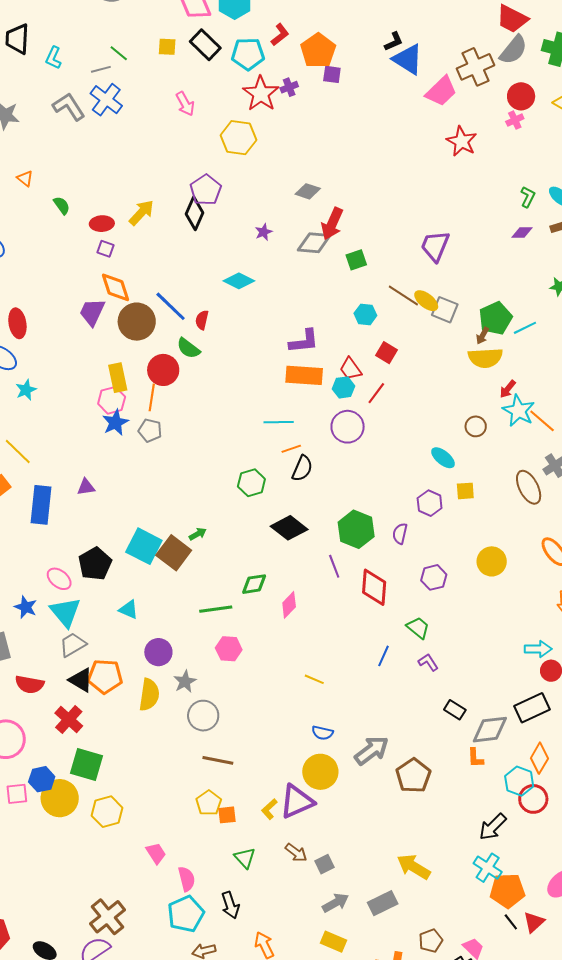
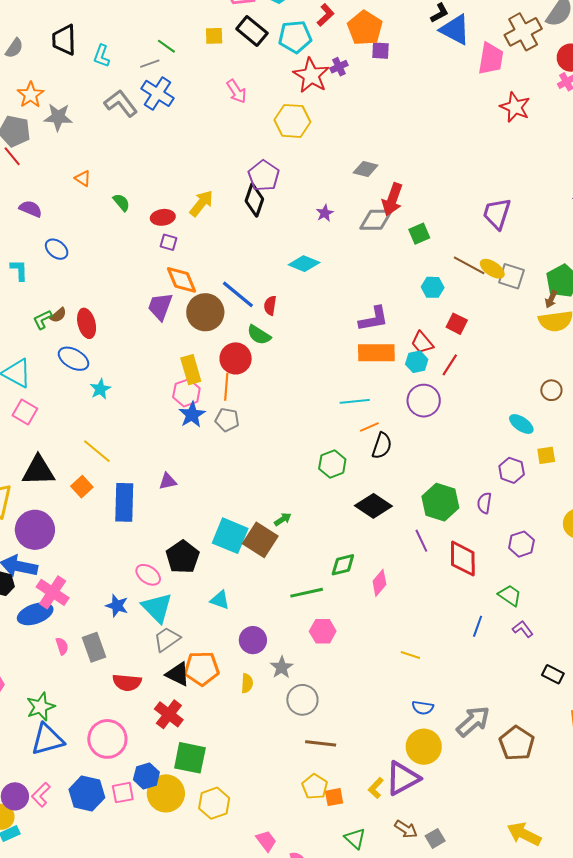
pink trapezoid: (441, 91) -> (491, 59), turned -32
yellow semicircle: (149, 695) -> (247, 683), size x0.6

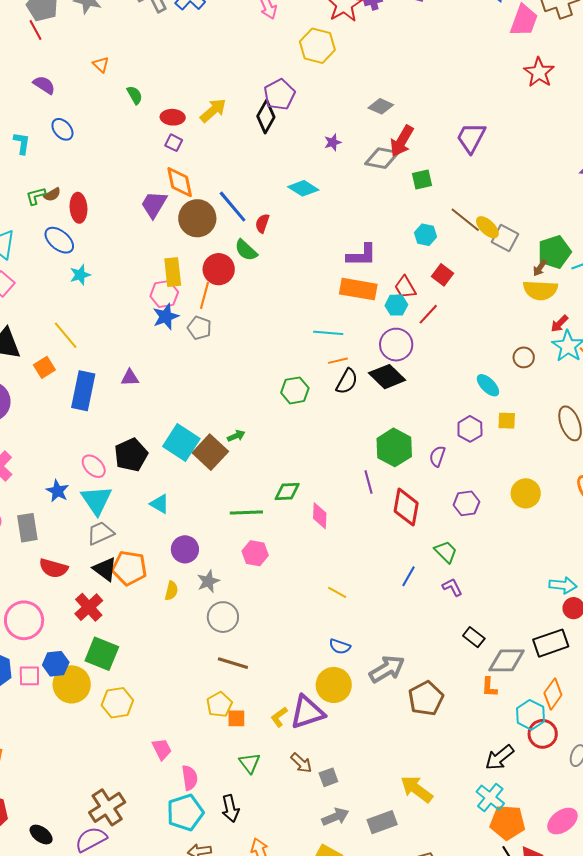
purple trapezoid: (497, 214) -> (471, 138), moved
black diamond: (373, 506) -> (387, 377), moved
pink diamond: (379, 583) -> (320, 516), turned -48

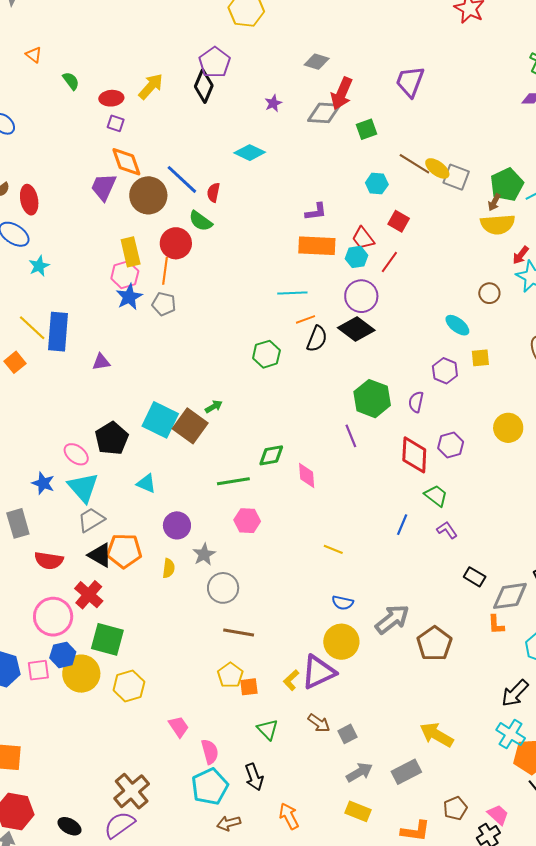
purple L-shape: (362, 255) -> (316, 212), size x0.7
blue rectangle: (83, 391) -> (58, 332), moved
red diamond: (406, 507) -> (414, 455), moved
pink circle: (24, 620) -> (53, 617), moved

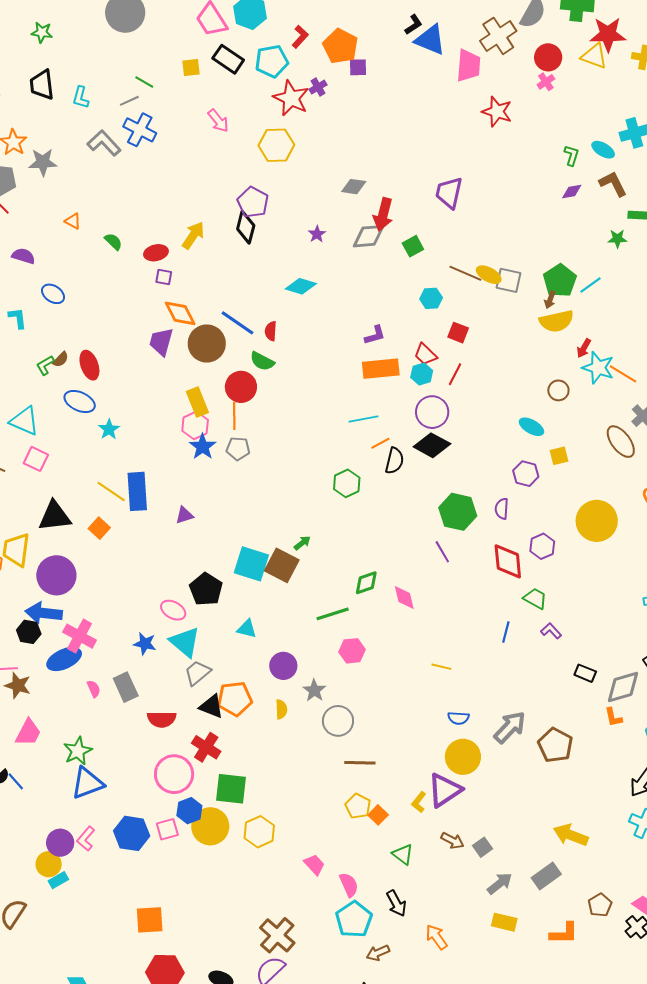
yellow circle: (508, 428) -> (597, 521), size x1.4
orange square: (249, 687) -> (378, 815), turned -30

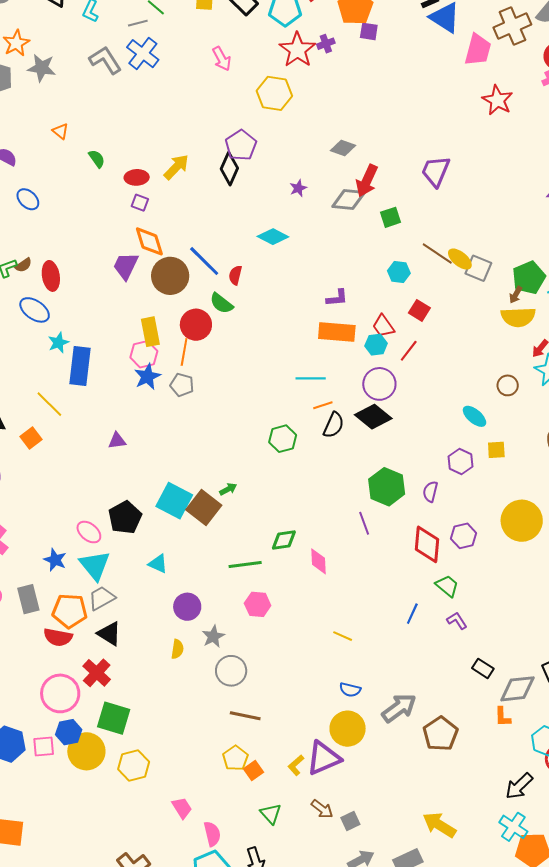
blue rectangle: (137, 491) -> (80, 366), moved
orange pentagon: (235, 699) -> (70, 611), moved

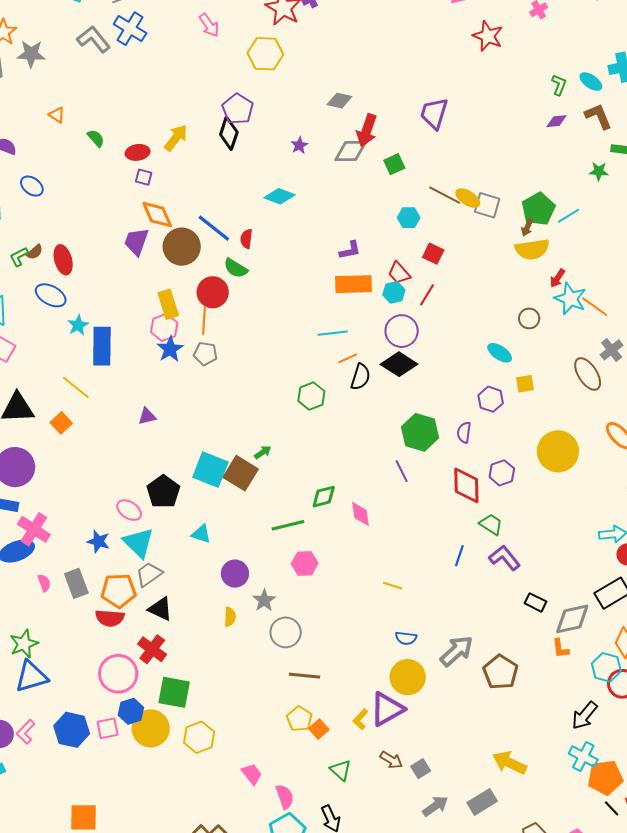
purple L-shape: (457, 621) -> (505, 558), size x1.5

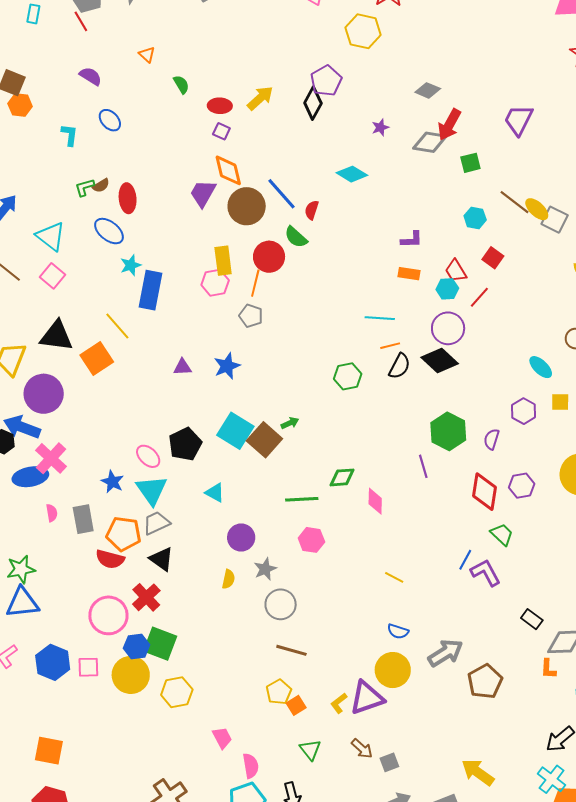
orange rectangle: (353, 284) -> (409, 274), size x0.6
blue star: (170, 349) -> (227, 366), moved
orange square: (61, 423) -> (97, 359), size x1.5
purple L-shape: (505, 558) -> (486, 573), moved
blue hexagon: (131, 711) -> (137, 646), moved

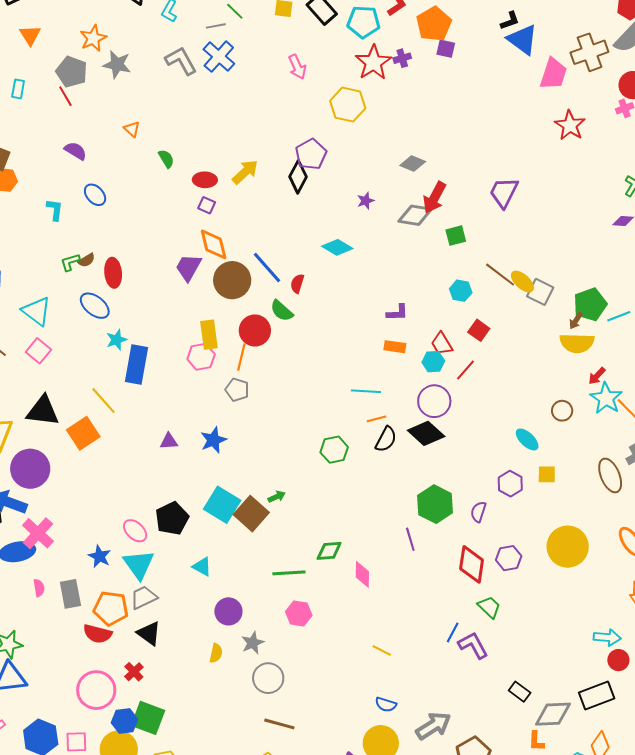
red cross: (146, 597) -> (134, 672), size x0.7

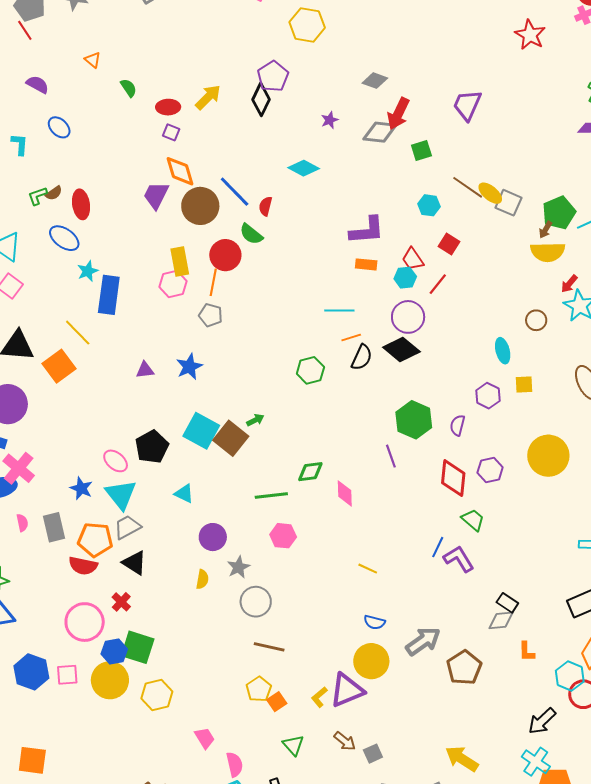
purple L-shape: (397, 313) -> (367, 230), size x1.6
cyan ellipse: (527, 439) -> (503, 351), turned 35
gray diamond: (553, 714) -> (501, 620), moved, size x0.7

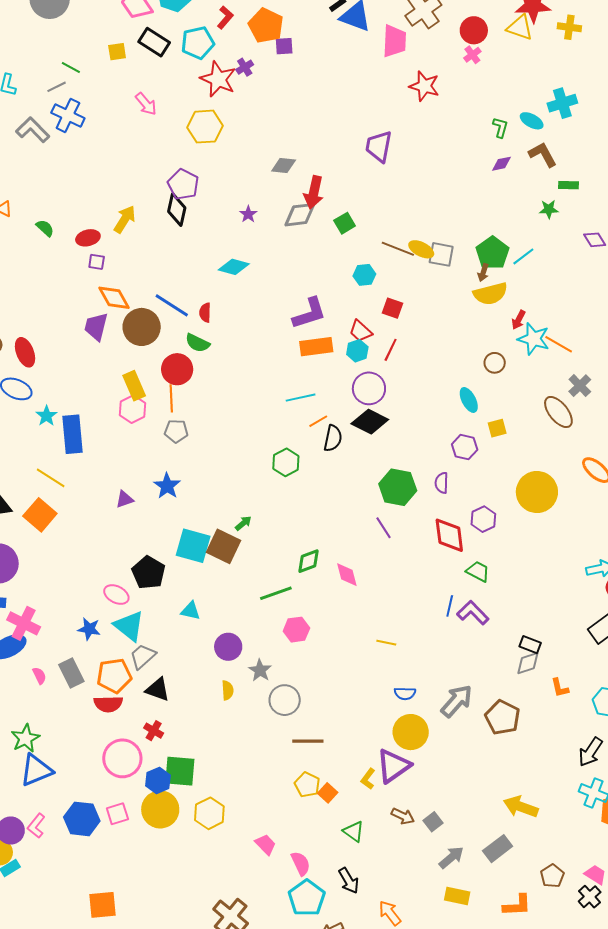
purple trapezoid: (467, 105) -> (379, 146), moved
orange rectangle: (366, 264) -> (316, 347), size x1.5

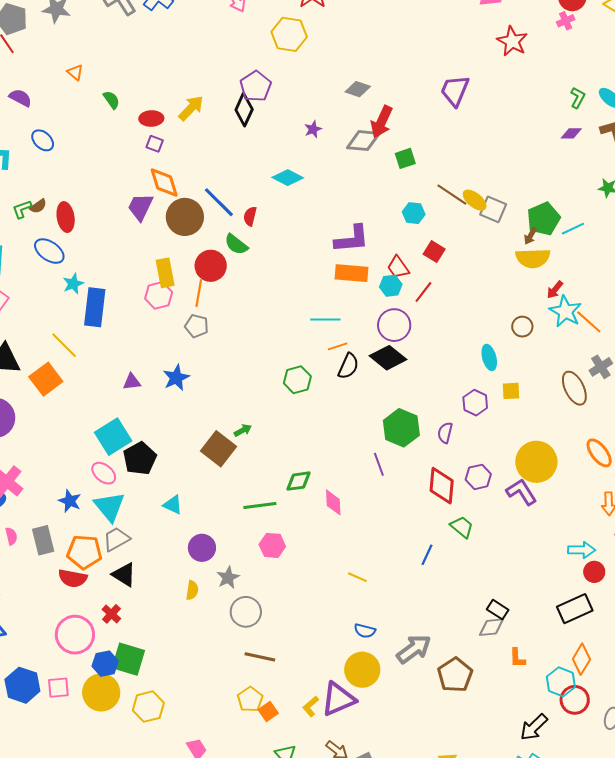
cyan square: (193, 546) -> (113, 437), moved, turned 30
purple L-shape: (473, 613) -> (521, 492), moved

